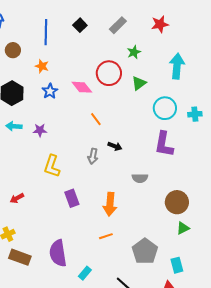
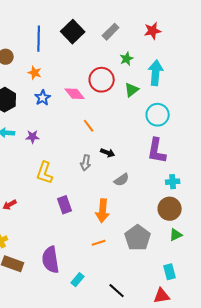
black square: (80, 25) -> (73, 32), size x1.6
cyan arrow: (177, 66) -> (156, 73), moved
cyan cross: (195, 114) -> (173, 182), moved
gray semicircle: (140, 178) -> (122, 180), moved, turned -35
gray pentagon: (145, 251) -> (138, 238), moved

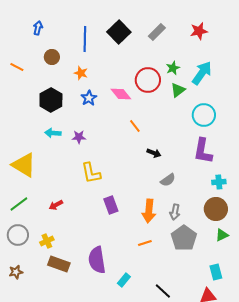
green star: (127, 59) -> (173, 68), moved
cyan arrow: (156, 73) -> (202, 73), turned 30
gray arrow: (86, 163) -> (175, 212), moved
yellow L-shape: (45, 173) -> (91, 173), turned -30

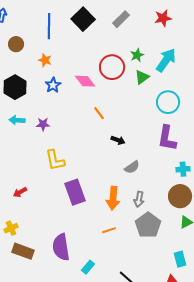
purple rectangle: (111, 205) -> (75, 192), size x1.4

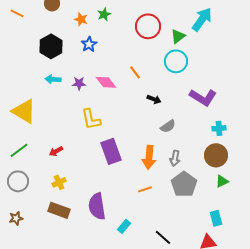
green star: (137, 55) -> (104, 14), moved
pink diamond: (85, 81) -> (106, 82), moved
cyan circle: (168, 102) -> (176, 61), moved
purple L-shape: (167, 138) -> (203, 97), turned -68
yellow cross: (11, 228) -> (59, 182), moved

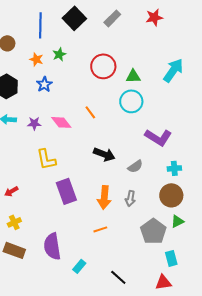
cyan arrow: (202, 19) -> (173, 70), moved
green triangle: (178, 36) -> (133, 76), turned 35
black arrow: (154, 99) -> (104, 154), moved, size x1.5
gray semicircle: (168, 126) -> (135, 166), moved
gray pentagon: (184, 184) -> (153, 231), moved

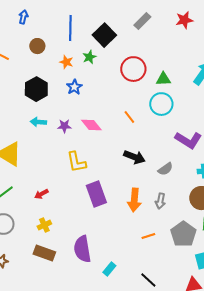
black square: (74, 18) -> (104, 35), moved
orange line: (90, 112) -> (129, 117), moved
orange line: (100, 229) -> (148, 236), moved

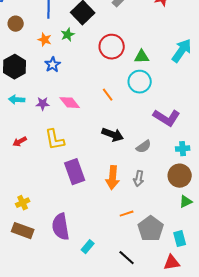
red arrow: (41, 194) -> (20, 142), moved
gray pentagon: (183, 234) -> (151, 229), moved

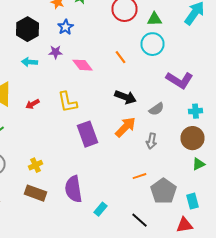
purple star: (43, 104) -> (56, 52), moved
orange arrow: (113, 178) -> (126, 127), moved, turned -140

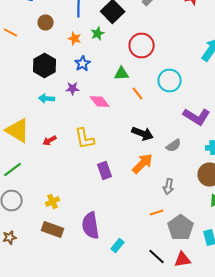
green triangle: (154, 19) -> (122, 74), moved
purple rectangle: (88, 134) -> (105, 170), size x0.7
gray arrow: (152, 141) -> (169, 186), moved
red triangle: (184, 225) -> (183, 260), moved

